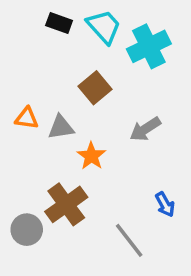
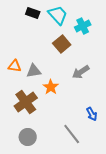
cyan cross: (149, 46) -> (83, 26), size x0.7
brown square: (95, 88) -> (62, 44), moved
brown cross: (66, 204) -> (26, 102), moved
gray circle: (27, 230) -> (28, 137), moved

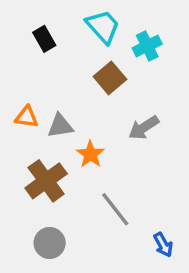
black rectangle: (33, 13) -> (44, 39), moved, turned 40
blue arrow: (92, 114) -> (163, 245), moved
gray line: (72, 134) -> (115, 209), moved

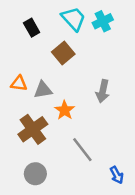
cyan cross: (147, 46) -> (103, 21), moved
brown square: (110, 78) -> (63, 53), moved
gray arrow: (144, 128) -> (103, 91), turned -45

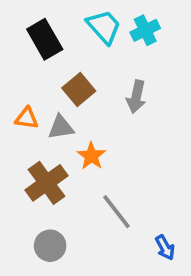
black rectangle: (32, 28) -> (45, 39), size x1.5
brown square: (63, 53) -> (79, 90), moved
gray arrow: (103, 91) -> (136, 97), moved

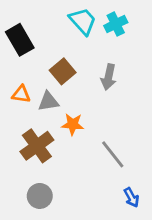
black rectangle: (45, 39) -> (20, 40), moved
orange star: (91, 156) -> (73, 124), turned -30
gray line: (117, 212) -> (113, 154), moved

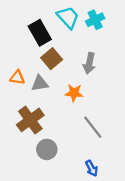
black rectangle: (20, 40) -> (40, 33), moved
orange star: (73, 124) -> (74, 93), moved
gray circle: (40, 196) -> (47, 149), moved
blue arrow: (131, 197) -> (92, 168), moved

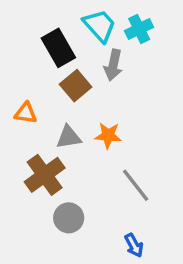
gray arrow: (89, 63) -> (113, 65), moved
gray triangle: (40, 83) -> (69, 137), moved

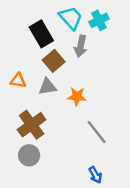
gray triangle: (69, 137) -> (47, 87), moved
gray circle: (69, 218) -> (29, 155), moved

